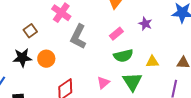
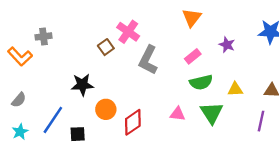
brown square: (30, 31) -> (106, 47), moved
orange circle: (46, 59) -> (106, 109), moved
pink triangle: (103, 83) -> (178, 114), turned 48

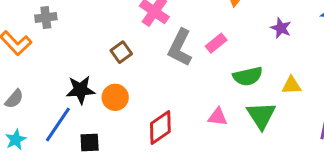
brown square: (106, 47) -> (121, 52), moved
pink rectangle: (193, 56) -> (216, 43), moved
black star: (82, 85) -> (81, 90), moved
orange circle: (106, 109) -> (115, 97), moved

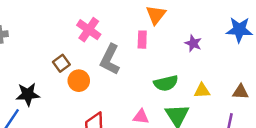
pink rectangle: (216, 43) -> (142, 40), moved, turned -49
orange circle: (115, 97) -> (79, 81), moved

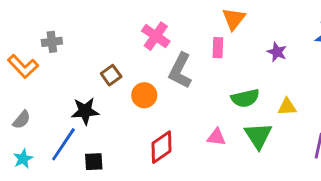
brown square: (61, 63) -> (111, 75), moved

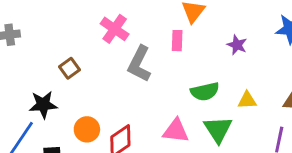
orange circle: (144, 95) -> (87, 129), moved
pink triangle: (216, 137) -> (176, 131), size x1.4

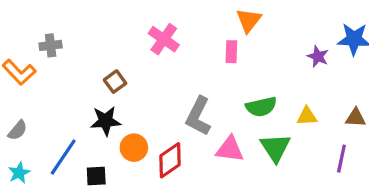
purple star: (237, 45) -> (318, 56), moved
gray L-shape: (139, 64) -> (198, 116), moved
black star: (43, 105) -> (106, 121), moved

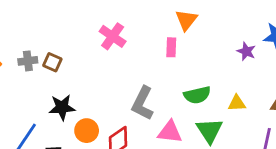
gray cross: (51, 45) -> (28, 61), moved
brown square: (115, 82) -> (52, 62), moved, turned -30

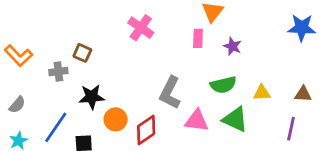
purple star: (246, 51) -> (233, 46), moved
gray cross: (28, 61) -> (58, 72), moved
green triangle: (209, 131) -> (235, 119), turned -32

